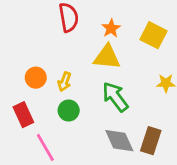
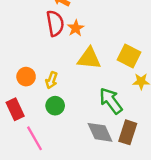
orange star: (111, 28) -> (76, 28), moved
yellow square: (154, 35) -> (129, 56), moved
green arrow: (115, 97) -> (111, 101), moved

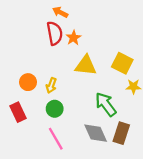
pink line: (35, 138) -> (56, 139), moved

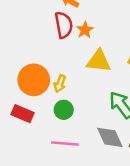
orange circle: (28, 82) -> (34, 80), size x1.6
red rectangle: (18, 112) -> (22, 114), turned -42
pink line: (56, 139) -> (65, 144), turned -55

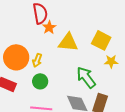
orange star: (85, 30) -> (49, 27), moved

